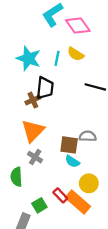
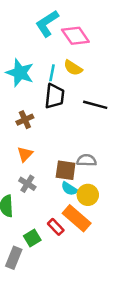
black trapezoid: (45, 88) -> (54, 96), moved
orange triangle: (33, 131) -> (25, 154), size x0.6
yellow circle: (89, 183) -> (88, 195), moved
orange rectangle: (78, 202) -> (77, 218), moved

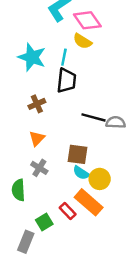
yellow semicircle: (73, 68) -> (82, 41), moved
black line: (95, 105) -> (93, 117), moved
gray semicircle: (87, 160) -> (116, 122), moved

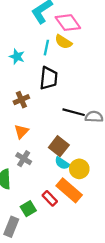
cyan star: (32, 57) -> (17, 57), size x0.6
cyan line: (64, 57) -> (46, 48), moved
brown square: (77, 154) -> (59, 146), turned 30

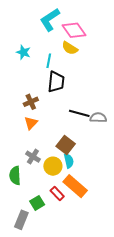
cyan line: (46, 48) -> (49, 61), moved
cyan star: (17, 57) -> (23, 52), moved
orange triangle: (21, 131) -> (31, 123), moved
cyan semicircle: (62, 163) -> (69, 161), turned -136
yellow circle: (79, 169) -> (53, 166), moved

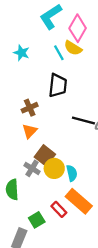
pink diamond: (74, 30) -> (78, 28), turned 65
cyan line: (49, 61) -> (59, 53), moved, turned -40
brown square: (66, 145) -> (45, 156), moved
yellow circle: (53, 166) -> (54, 168), moved

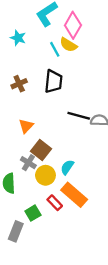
cyan star: (21, 53) -> (18, 38), moved
brown cross: (30, 108) -> (19, 84), moved
yellow circle: (54, 168) -> (45, 175), moved
cyan semicircle: (72, 173) -> (67, 167), turned -133

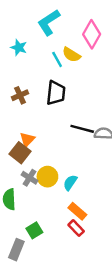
pink diamond: (73, 25) -> (92, 34), moved
brown square: (41, 150) -> (20, 153), moved
yellow circle: (45, 175) -> (47, 177), moved
orange rectangle: (74, 195) -> (77, 211), size x0.7
red rectangle: (55, 203) -> (76, 228), moved

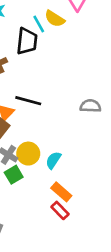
black trapezoid: (56, 93) -> (27, 41), moved
black line: (82, 129) -> (28, 101), moved
green square: (34, 230) -> (14, 175), moved

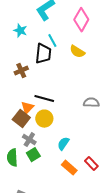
yellow semicircle: (55, 19) -> (77, 52), moved
yellow circle: (28, 154) -> (44, 119), moved
red rectangle: (60, 210) -> (91, 164), moved

